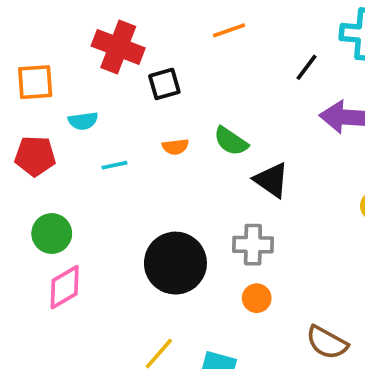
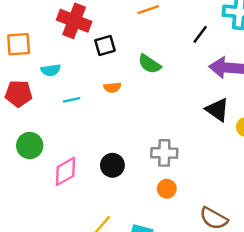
green semicircle: (231, 141) -> (149, 64), moved
black triangle: (271, 180) -> (217, 110), moved
black circle: (175, 263) -> (112, 165), size x0.6
pink diamond: (65, 287) -> (65, 171), moved

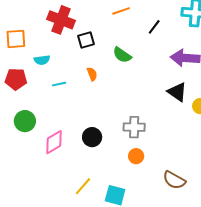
black line: (200, 34) -> (154, 27), moved
orange semicircle: (112, 87) -> (92, 74), turned -104

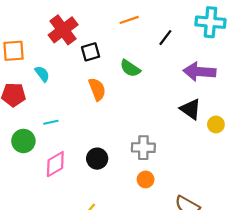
red cross: (61, 20) -> (63, 30), turned 32
cyan semicircle: (42, 60) -> (42, 74), turned -119
orange semicircle: (92, 74) -> (97, 89), size x1.5
cyan line: (59, 84) -> (51, 122), moved

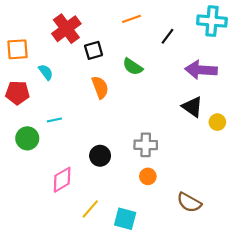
pink diamond: (55, 164) -> (62, 180), moved

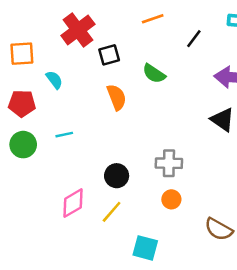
green circle: (27, 138) -> (23, 145), moved
yellow line: (90, 209) -> (112, 212), moved

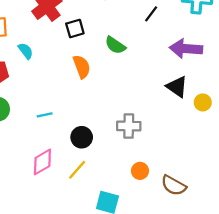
cyan line: (64, 135) -> (45, 115), moved
orange circle: (171, 199) -> (140, 171), moved

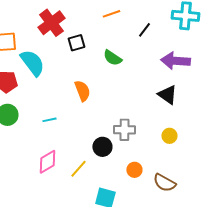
cyan semicircle: (26, 51) -> (32, 63), size x1.8
orange semicircle: (82, 67) -> (82, 91), moved
yellow circle: (203, 102) -> (169, 136), moved
black circle: (82, 137) -> (102, 147), moved

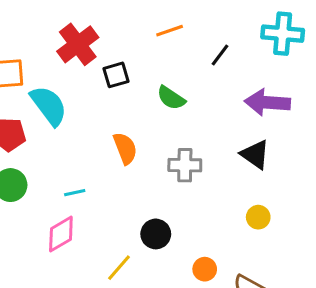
gray cross: (124, 130) -> (185, 165), moved
pink diamond: (47, 162) -> (61, 234), moved

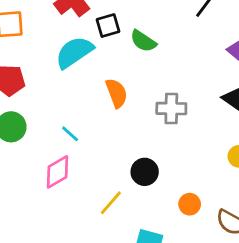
green semicircle: (171, 98) -> (143, 41), moved
cyan semicircle: (49, 106) -> (74, 52), moved, turned -87
cyan line: (75, 193) -> (70, 134), turned 54

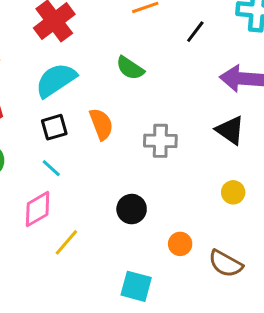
black square: (108, 26) -> (54, 127), moved
yellow line: (111, 203) -> (66, 242), moved

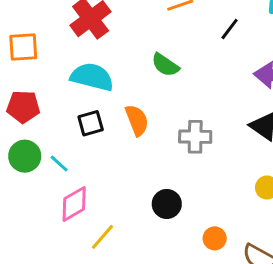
cyan semicircle: (56, 80) -> (92, 77), turned 48
cyan line: (51, 168) -> (59, 164), moved

